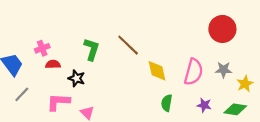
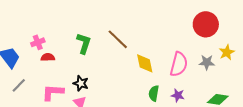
black star: (77, 78) -> (81, 83), moved
yellow star: (245, 84) -> (227, 52), moved
purple star: (204, 105) -> (178, 95), moved

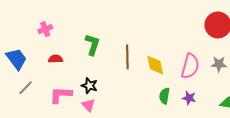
brown line: (118, 39) -> (127, 57), moved, turned 45
pink cross: (38, 42) -> (45, 29), moved

